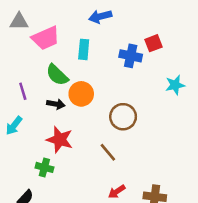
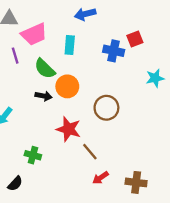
purple line: (23, 91) -> (15, 56), moved
red star: (60, 140) -> (68, 129), moved
brown line: (108, 152) -> (90, 152), moved

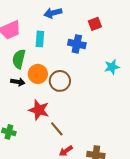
red square: (135, 39) -> (95, 24), moved
green semicircle: (45, 69) -> (19, 59), turned 60
brown circle: (106, 108) -> (60, 81), moved

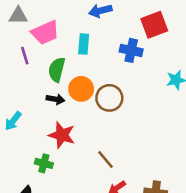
red square: (95, 24) -> (154, 25), size x1.5
red star: (39, 110) -> (62, 135), moved

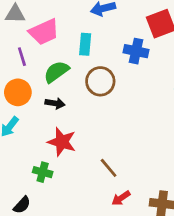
green semicircle: (57, 70) -> (56, 72), turned 40
orange circle: (81, 89) -> (18, 92), moved
brown circle: (109, 98) -> (100, 81), moved

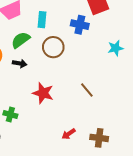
red star: (62, 142) -> (43, 93), moved
brown line: (109, 168) -> (87, 90), moved

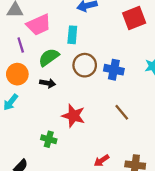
blue cross: (80, 25) -> (114, 70), moved
green cross: (10, 114) -> (49, 139), moved

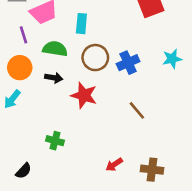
green semicircle: (49, 57) -> (55, 49), turned 45
blue cross: (114, 70) -> (128, 63), turned -36
red star: (73, 116) -> (84, 95), moved

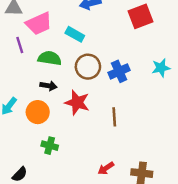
cyan rectangle: (81, 24) -> (75, 34), turned -66
orange circle: (20, 68) -> (38, 112), moved
brown line: (137, 110) -> (114, 117), moved, turned 36

